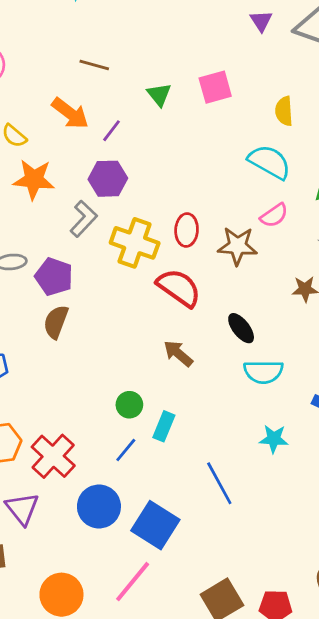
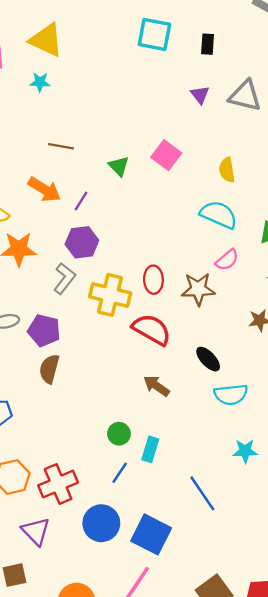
pink square: (215, 87) -> (166, 155), turned -32
red cross: (53, 456) -> (58, 484), turned 30

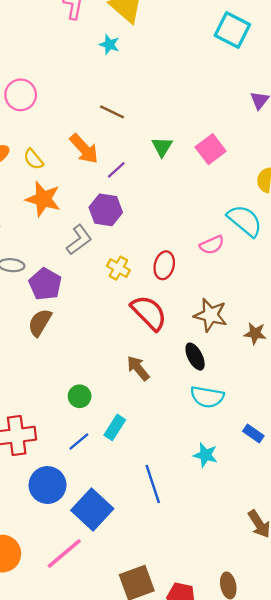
pink semicircle: (227, 260) -> (212, 245), moved
brown star: (198, 289) -> (211, 315), moved
yellow cross: (110, 295) -> (118, 268), size x0.6
green circle: (119, 434) -> (80, 396), moved

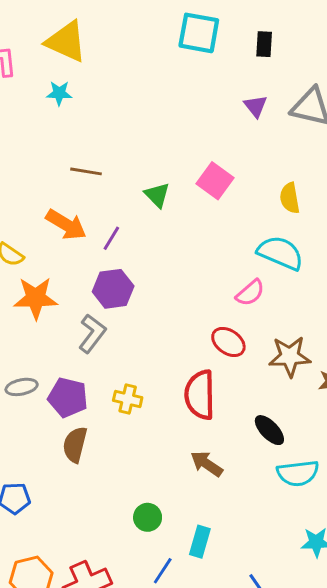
red ellipse: (164, 265) -> (228, 342), moved, turned -52
yellow cross: (118, 268) -> (128, 399), moved
red semicircle: (149, 313) -> (200, 395), turned -120
brown star: (211, 315) -> (290, 356), moved

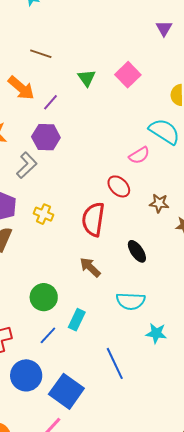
brown star: (290, 356) -> (159, 203), size x0.7
cyan semicircle: (298, 473) -> (131, 301), moved
green circle: (148, 517) -> (44, 297), size x1.4

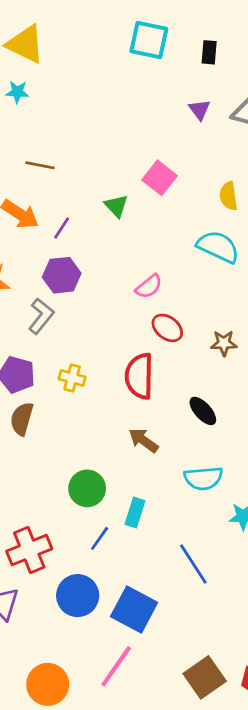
green triangle: (87, 78) -> (116, 206), moved
pink semicircle: (139, 155) -> (149, 286), moved

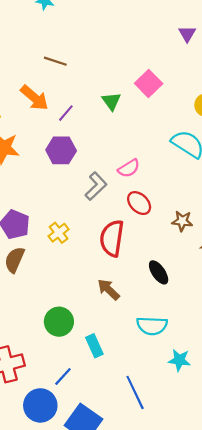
gray L-shape: (41, 316) -> (96, 186), moved
yellow cross: (72, 378) -> (59, 233), turned 30
cyan rectangle: (135, 512) -> (94, 346), turned -50
blue line: (100, 538) -> (63, 376), moved

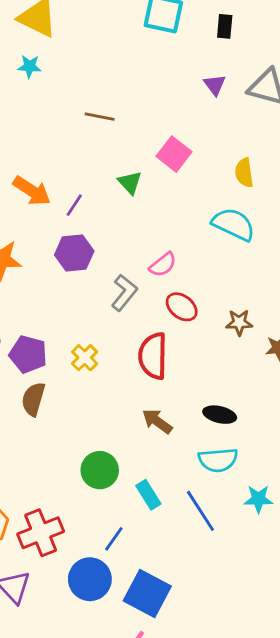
brown line: (55, 61) -> (100, 117), moved
black ellipse: (159, 272) -> (220, 415), moved, turned -35
blue line: (135, 392) -> (200, 511), moved

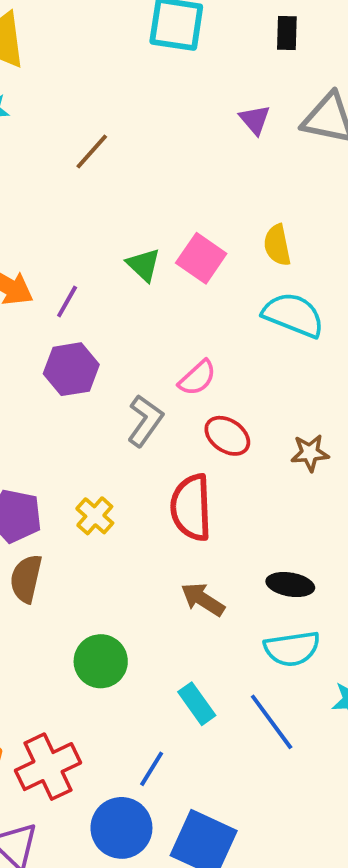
black rectangle: (225, 26) -> (287, 33), moved
brown line: (100, 117) -> (92, 152), moved, turned -56
pink square: (174, 154) -> (201, 258), moved
yellow semicircle: (244, 173) -> (277, 245), moved
green circle: (100, 470) -> (101, 661), moved

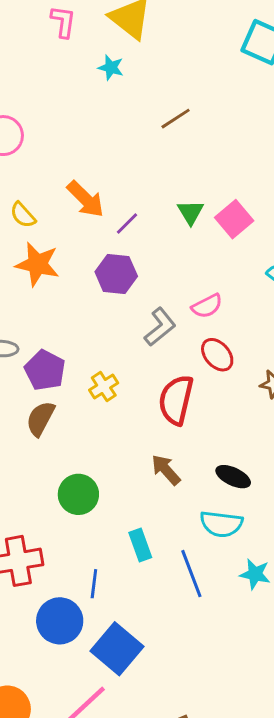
blue line: (152, 769) -> (94, 584), turned -40

